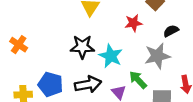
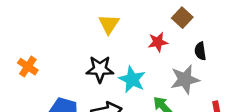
black semicircle: (171, 31) -> (200, 51), turned -70

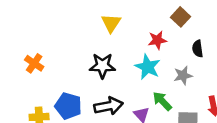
cyan star: (132, 79) -> (148, 67), moved
gray star: (185, 79) -> (183, 75), size x0.7

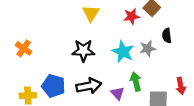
red star: (157, 40) -> (132, 16), moved
gray star: (183, 75) -> (148, 48), moved
green arrow: (162, 101) -> (136, 82), turned 30

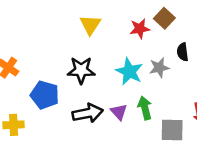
blue pentagon: (53, 86) -> (45, 95), moved
purple triangle: (118, 93) -> (119, 112), moved

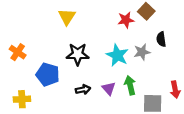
yellow triangle: (90, 25) -> (67, 17), moved
black arrow: (88, 113) -> (83, 90), size x0.6

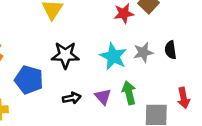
black semicircle: (161, 39) -> (171, 50), moved

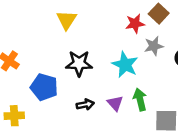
gray star: (143, 52) -> (154, 46), moved

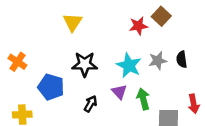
gray star: (154, 46) -> (158, 61), moved
purple triangle: (115, 103) -> (119, 92), moved
black arrow: (85, 105) -> (91, 104), turned -49

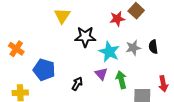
black star: (85, 64) -> (85, 37), moved

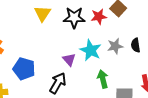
black star: (85, 37) -> (74, 18), moved
purple triangle: (101, 74) -> (69, 60), moved
black arrow: (77, 84) -> (58, 83), size x1.5

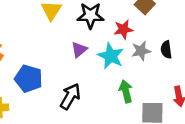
red star: (99, 17) -> (123, 29), moved
purple triangle: (69, 60) -> (79, 50), moved, turned 32

